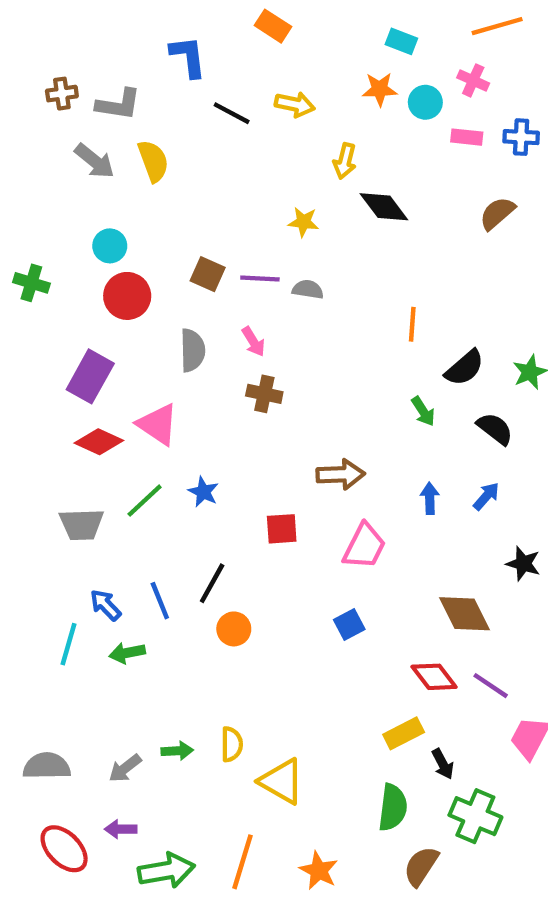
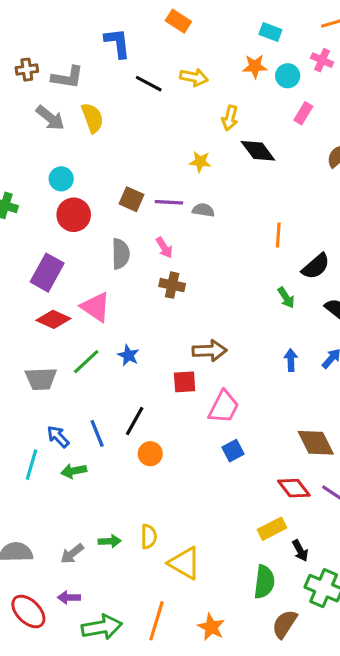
pink rectangle: (467, 137) -> (303, 113), moved, turned -65
brown arrow: (340, 474) -> (210, 351), moved
pink trapezoid: (364, 546) -> (224, 407), moved

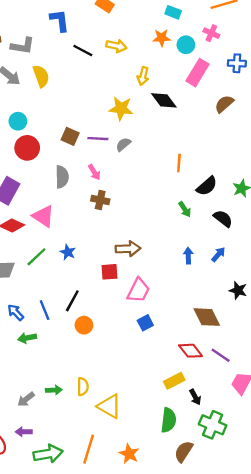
pink rectangle: (303, 113) -> (198, 73), size x1.6
yellow star: (200, 162) -> (121, 108), size x1.5
gray semicircle: (203, 210) -> (123, 144), turned -49

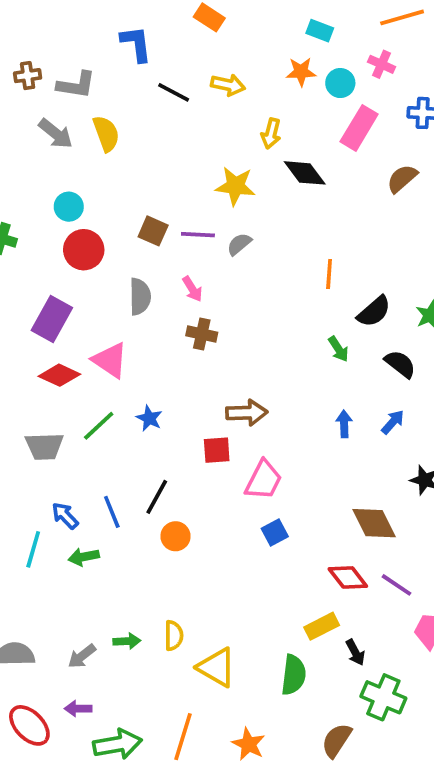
green semicircle: (169, 420) -> (293, 675), moved

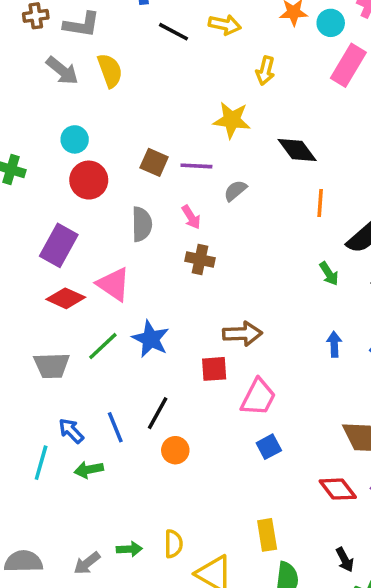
black diamond: (305, 173) -> (297, 150), moved
gray semicircle: (239, 244) -> (235, 191), moved
blue star: (149, 418) -> (151, 339), size x1.5
yellow rectangle: (322, 626) -> (267, 535), moved, turned -72

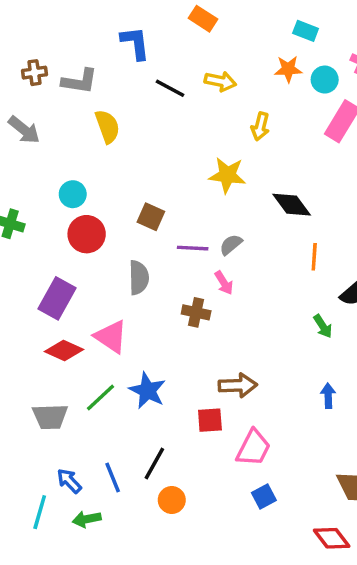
gray arrow: (62, 71) -> (24, 130), moved
purple line: (196, 166) -> (193, 248), moved
pink arrow: (191, 217) -> (224, 283), moved

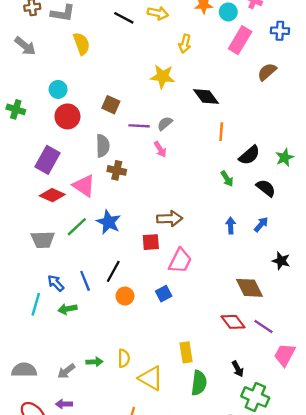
brown cross: (196, 312) -> (117, 170), moved
blue square: (264, 497) -> (164, 294), moved

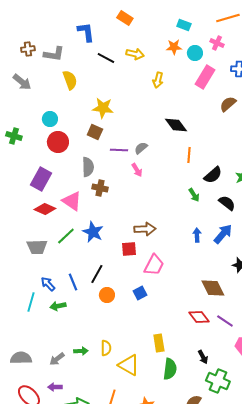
yellow star: (163, 77) -> (103, 108), moved
blue arrow: (261, 224) -> (223, 234), size x1.5

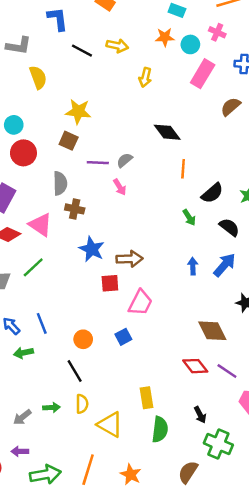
blue star: (93, 232) -> (92, 249), moved
black line: (97, 274) -> (75, 371), moved, turned -60

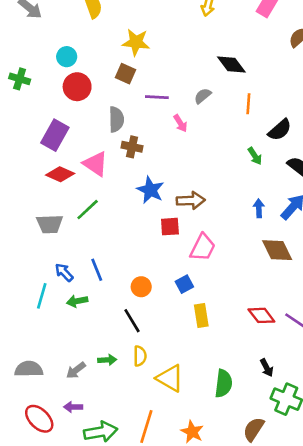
gray semicircle: (125, 160) -> (203, 96), moved
brown diamond: (212, 331) -> (277, 250), moved
yellow rectangle: (147, 398) -> (201, 315), moved

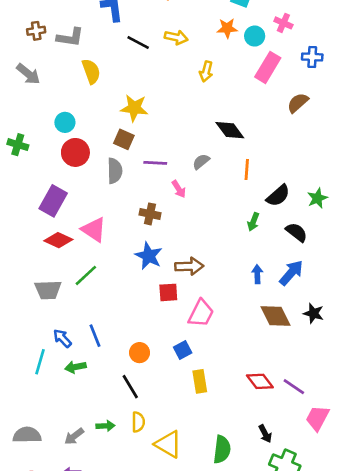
gray semicircle: (116, 119) -> (115, 171), moved
brown cross: (132, 147) -> (150, 214), moved
green arrow: (255, 156) -> (253, 222), turned 54

